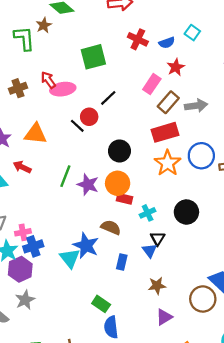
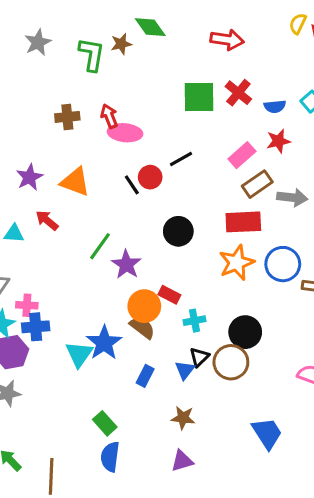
green square: (93, 57) -> (199, 97), moved
orange circle: (118, 183) -> (144, 306), moved
brown circle: (203, 299) -> (231, 362), moved

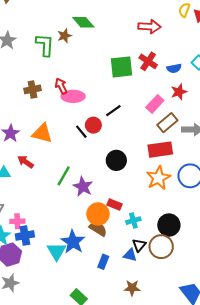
red arrow: (227, 40) -> (149, 27), moved
blue triangle: (185, 370) -> (130, 255), turned -48

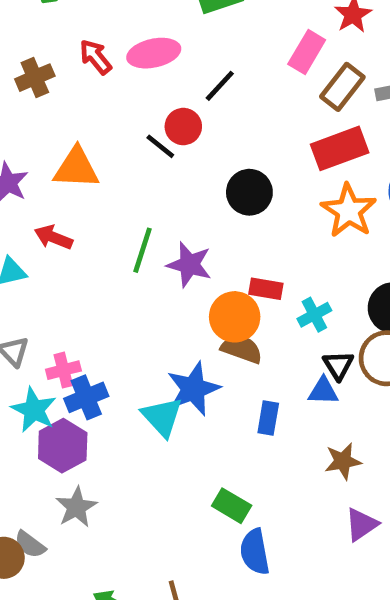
pink ellipse: (73, 96) -> (154, 53), moved
blue star: (73, 242) -> (193, 389), turned 30

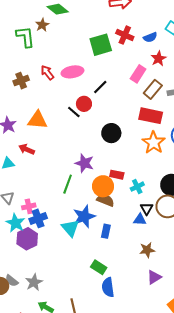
red rectangle: (340, 148) -> (151, 116), turned 30
green line: (142, 250) -> (68, 184), moved
blue rectangle: (268, 418) -> (106, 231), moved
gray star: (76, 507) -> (34, 282), moved

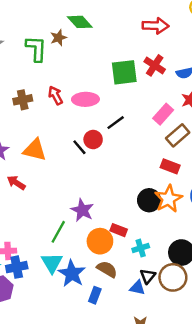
red rectangle: (151, 116) -> (170, 166), size x0.7
black circle: (111, 133) -> (149, 200), moved
brown semicircle: (106, 200) -> (107, 269), moved
blue star: (84, 216) -> (72, 273), turned -30
cyan triangle: (70, 228) -> (52, 263), moved

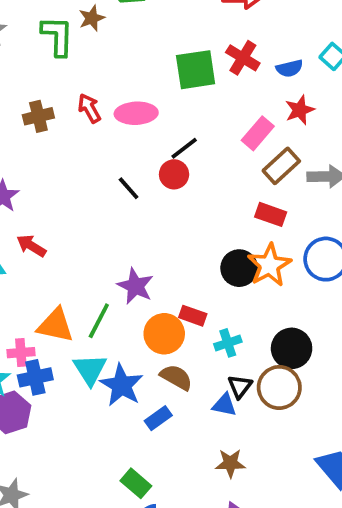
red circle: (93, 140) -> (174, 174), moved
orange triangle: (35, 150) -> (55, 325), moved
blue rectangle: (95, 295) -> (158, 418), turned 35

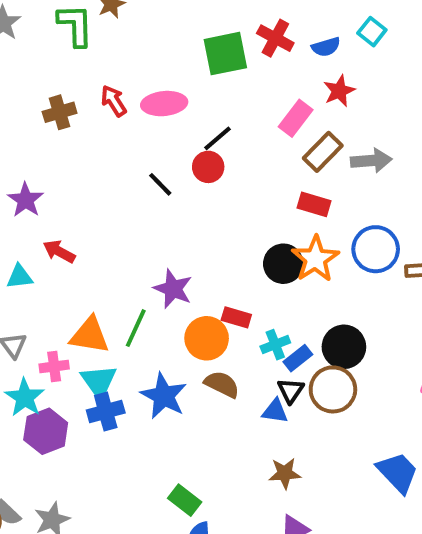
cyan triangle: (90, 369) -> (99, 381), moved
blue cross: (35, 377) -> (106, 412), moved
blue rectangle: (158, 418) -> (298, 358), moved

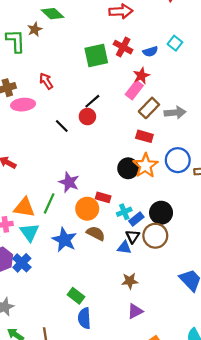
red star: (339, 91) -> (141, 76), moved
red arrow: (114, 101) -> (46, 81), moved
pink ellipse: (164, 104) -> (23, 105), moved
blue cross: (106, 412) -> (22, 263), moved, turned -30

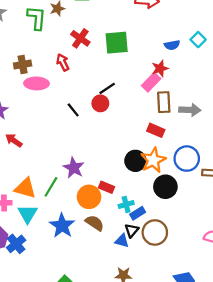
red cross: (123, 47) -> (80, 38), moved
brown rectangle: (149, 108) -> (164, 102), turned -54
black circle: (161, 213) -> (165, 187), moved

